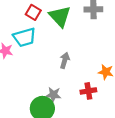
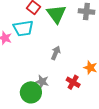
red cross: (88, 91) -> (73, 82), turned 32

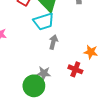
cyan trapezoid: (23, 28) -> (44, 21), moved

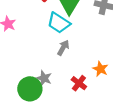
cyan trapezoid: (44, 21) -> (59, 23), turned 35

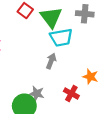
cyan trapezoid: (59, 23) -> (61, 37), moved, turned -35

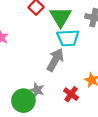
gray arrow: (51, 61) -> (55, 60), size x1.5

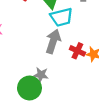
red cross: (71, 94) -> (77, 51), moved

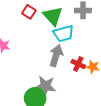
gray star: (41, 75) -> (45, 86), size x1.5

